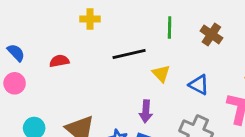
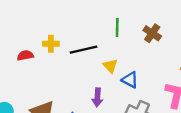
yellow cross: (90, 19) -> (51, 44), moved
blue triangle: (199, 85) -> (130, 80), moved

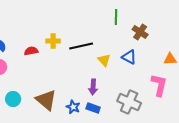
green line: (117, 27) -> (116, 17), moved
blue triangle: (130, 80) -> (129, 57), moved

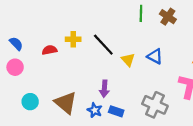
brown cross: (140, 32) -> (168, 17), moved
black line: (81, 46) -> (103, 45), turned 60
purple arrow: (93, 87) -> (104, 89), moved

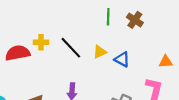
red semicircle: (50, 50) -> (18, 53), size x1.6
yellow triangle: (128, 60) -> (100, 52), moved, turned 48

